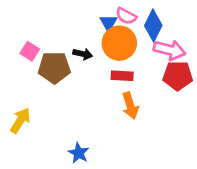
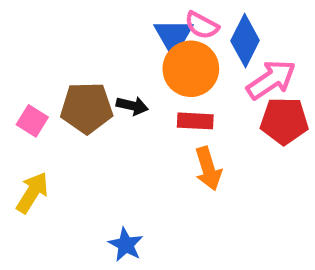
blue triangle: (108, 23) -> (173, 36), size x1.4
pink arrow: (170, 50) -> (271, 80), turned -48
pink square: (30, 51) -> (32, 121), moved
black arrow: (83, 54) -> (132, 106), moved

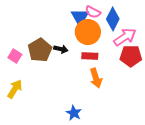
brown pentagon: (87, 108) -> (40, 50), turned -30
blue star: (126, 245) -> (74, 113), moved

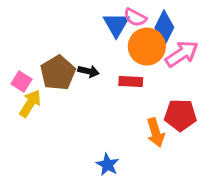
orange circle: (88, 32) -> (147, 47), moved
red pentagon: (131, 56) -> (180, 115), moved
orange arrow: (96, 78) -> (156, 133), moved
yellow arrow: (15, 89) -> (30, 103), moved

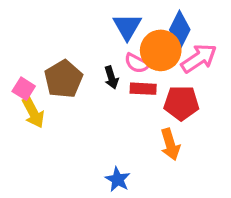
pink semicircle: (135, 17) -> (137, 63), moved
black arrow: (89, 71) -> (111, 77), moved, turned 60
yellow arrow: (30, 103) -> (33, 113), turned 120
red pentagon: (180, 115) -> (181, 103), moved

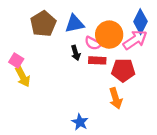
blue triangle: (127, 27) -> (75, 24), moved, turned 48
blue diamond: (180, 30) -> (140, 22), moved
brown pentagon: (63, 79) -> (43, 24), moved

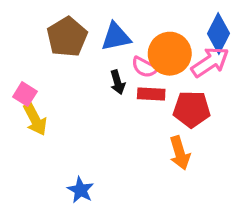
blue star: (80, 122) -> (81, 190), moved

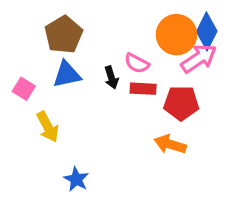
blue triangle: (116, 37) -> (67, 74), moved
orange circle: (170, 54) -> (176, 35), moved
yellow arrow: (35, 119) -> (48, 127), moved
orange arrow: (180, 153) -> (170, 144), turned 124

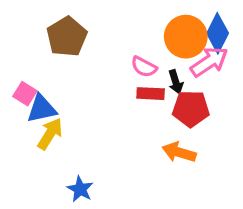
blue triangle: (67, 74) -> (42, 109), moved
black arrow: (111, 78) -> (176, 82), moved
yellow arrow: (48, 127) -> (50, 134), turned -120

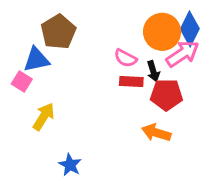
blue triangle: (42, 109) -> (36, 60), moved

